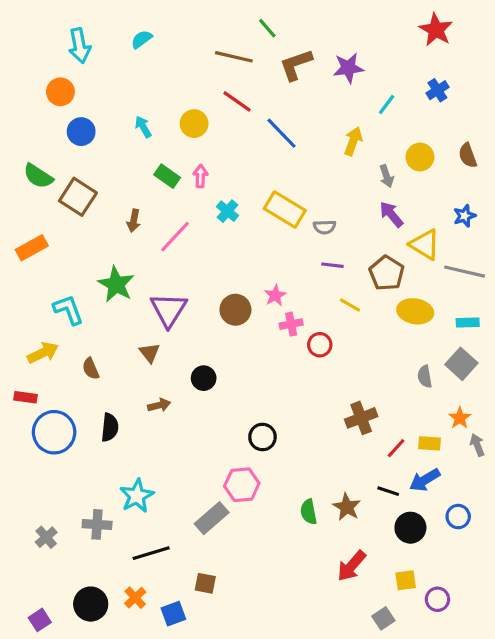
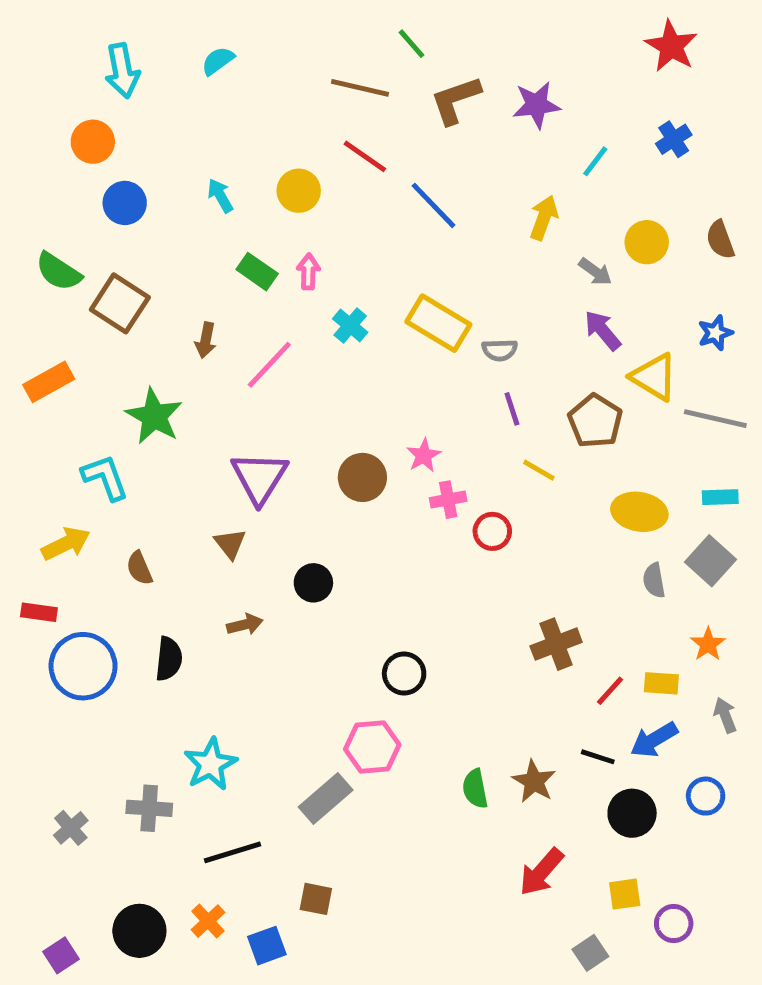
gray arrow: (387, 176) -> (595, 272), turned -35
purple line: (332, 265) -> (512, 409), turned 65
green star: (116, 284) -> (154, 416), moved
yellow ellipse: (415, 311) -> (639, 512), moved
gray arrow: (477, 445) -> (725, 715), moved

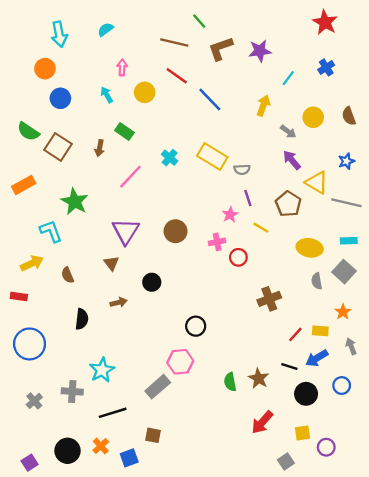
pink arrow: (309, 272) -> (122, 67), moved
brown arrow: (206, 340) -> (100, 148), moved
pink star: (424, 455) -> (230, 215), moved
brown cross: (556, 644) -> (269, 299), moved
blue circle: (83, 666) -> (30, 344), moved

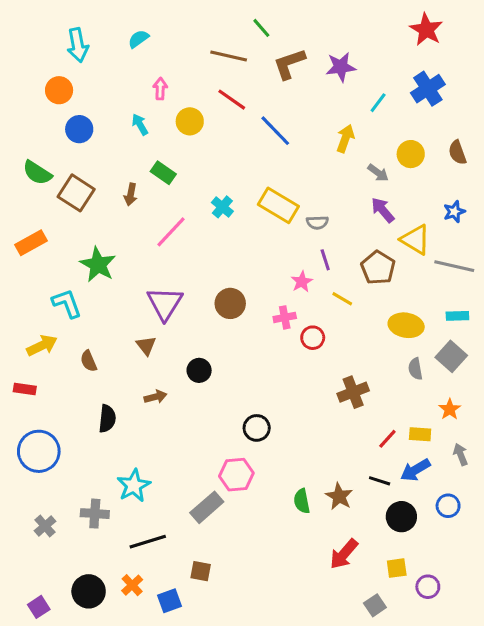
blue cross: (326, 67) -> (428, 89), size x1.5

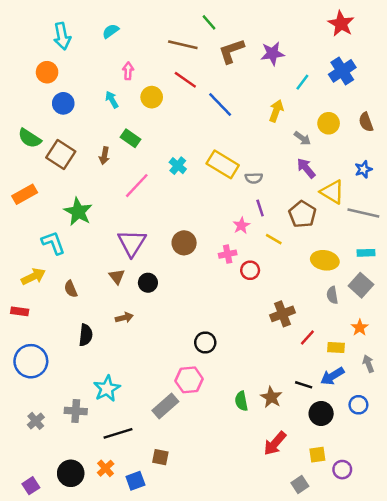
black circle: (199, 370) -> (148, 283), moved
red line: (387, 439) -> (307, 338), moved

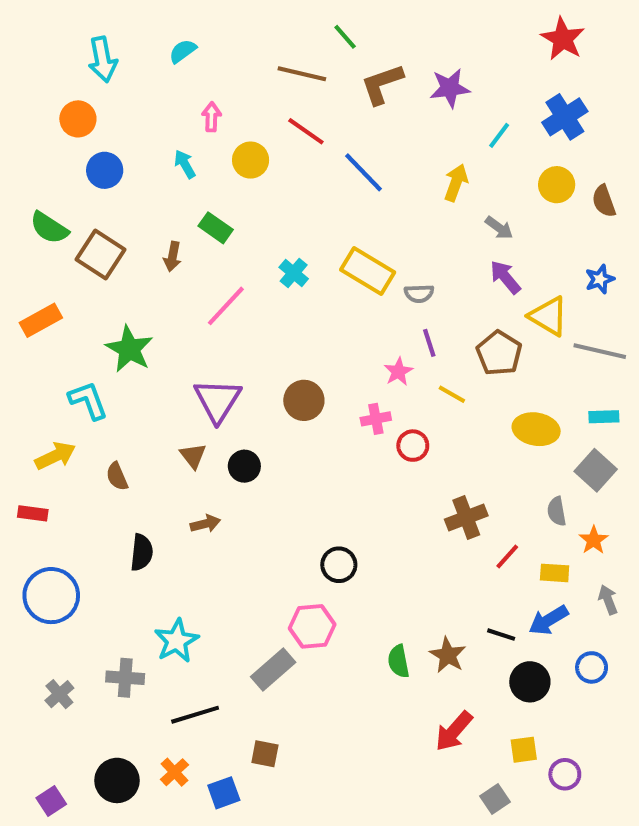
yellow circle: (329, 123) -> (557, 185), moved
gray semicircle: (332, 295) -> (557, 511), moved

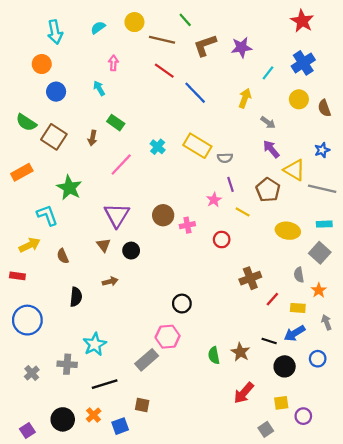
yellow circle: (251, 160) -> (134, 22), moved
pink cross: (376, 419) -> (187, 225), moved

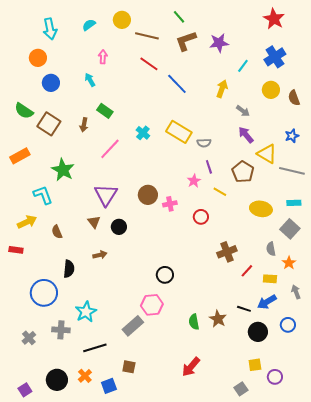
green line: (185, 20) -> (179, 17), moved
blue circle: (27, 320) -> (44, 293), moved
red arrow: (244, 393) -> (191, 367), moved

